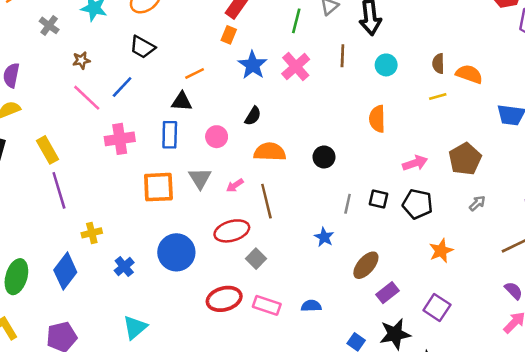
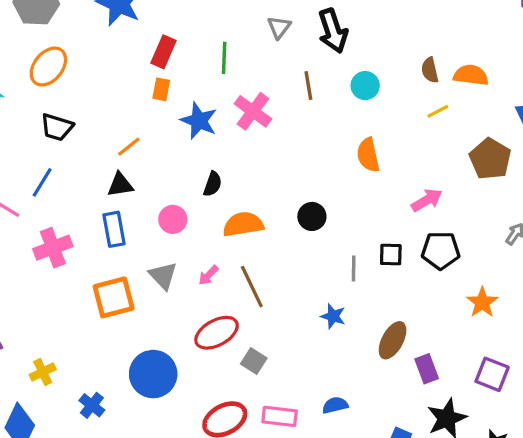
green line: (296, 21) -> (224, 58), moved
brown pentagon: (465, 159) -> (490, 159), moved
purple rectangle: (387, 293) -> (427, 369), turned -60

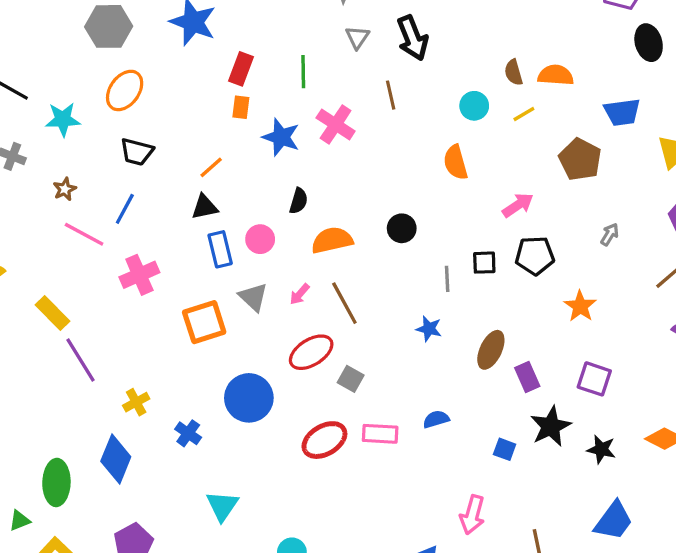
cyan circle: (365, 86) -> (474, 106), moved
blue rectangle: (114, 229) -> (220, 249), moved

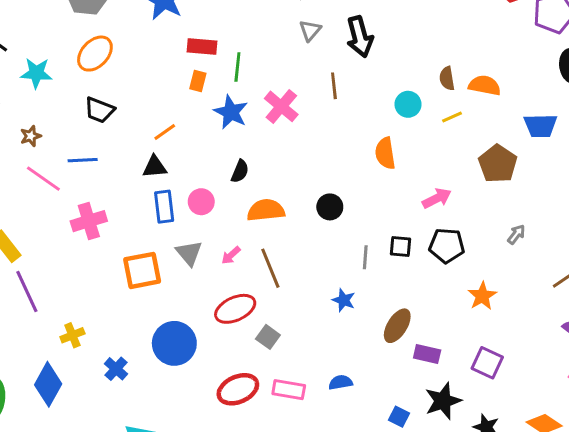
red rectangle: (241, 69) -> (202, 46), turned 68
green line: (303, 72) -> (237, 67), moved
blue line: (125, 209) -> (83, 160), turned 52
purple rectangle: (527, 377) -> (427, 354), turned -60

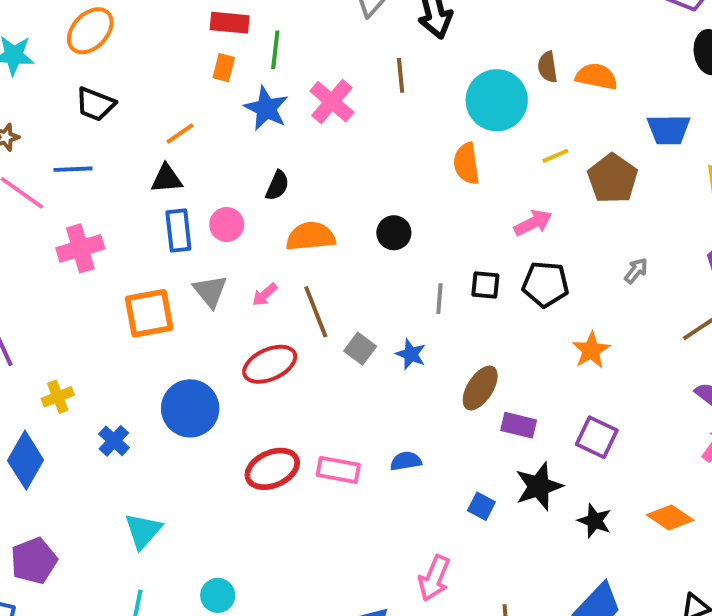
cyan circle: (408, 104) -> (497, 100), size x1.8
yellow line: (452, 117) -> (555, 156), moved
gray square: (268, 337) -> (360, 349), moved

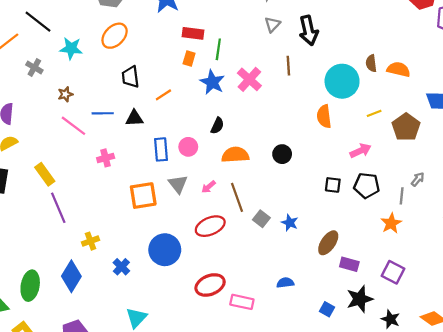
black trapezoid: (95, 104) -> (130, 77), moved, turned 60
black triangle: (167, 179) -> (134, 118), moved
pink cross: (80, 248) -> (106, 158), size x0.7
gray line: (439, 299) -> (402, 196), moved
pink rectangle: (338, 470) -> (242, 302), moved

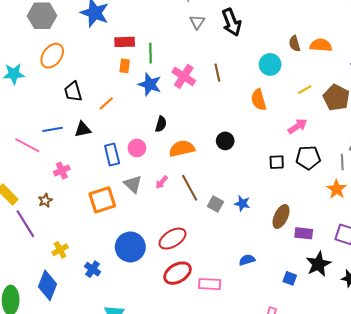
brown line: (288, 66) -> (217, 73), moved
cyan circle: (342, 81) -> (270, 64), size x0.7
brown star: (65, 94) -> (45, 200), moved
red ellipse: (210, 226) -> (173, 239), moved

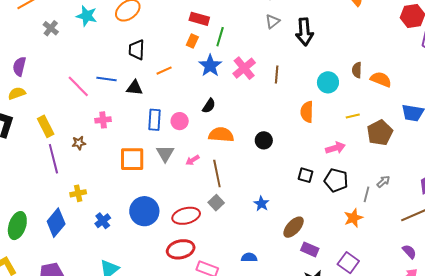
gray square: (215, 204) -> (216, 203), moved

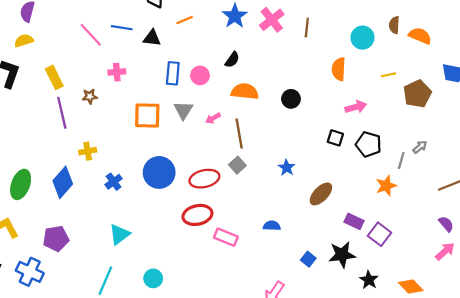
pink arrow: (335, 148) -> (356, 107), moved
purple rectangle: (310, 249) -> (354, 221), moved

